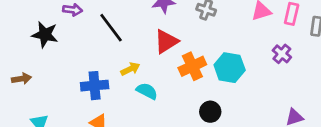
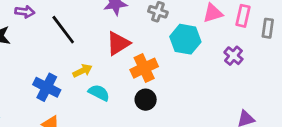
cyan hexagon: (230, 68) -> (185, 39), moved
blue cross: (95, 86) -> (47, 87), turned 32
black circle: (210, 112) -> (146, 100), moved

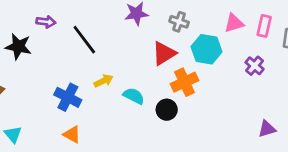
red triangle: (118, 43) -> (164, 53), moved
orange cross: (144, 68) -> (185, 82), moved
cyan semicircle: (99, 93) -> (134, 96), moved

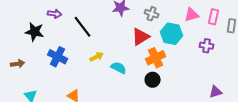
purple cross: (255, 66) -> (207, 46), turned -32
blue cross: (68, 97) -> (58, 57), moved
black circle: (167, 110) -> (153, 80), moved

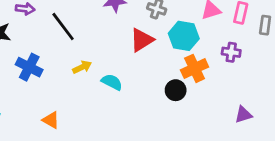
orange cross: (156, 58) -> (195, 68), moved
black circle: (153, 80) -> (176, 90), moved

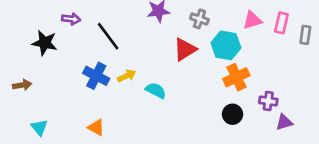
purple cross: (231, 52) -> (268, 101), moved
blue cross: (29, 67) -> (96, 76), moved
black circle: (176, 90) -> (233, 114), moved

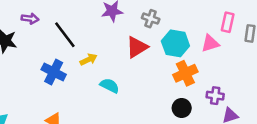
pink triangle: (252, 20) -> (210, 43), moved
yellow arrow: (127, 76) -> (88, 60), moved

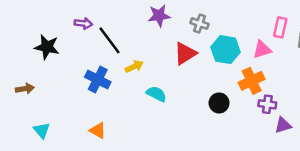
purple arrow: (30, 19) -> (83, 23), moved
orange cross: (185, 73) -> (252, 81), moved
black circle: (182, 108) -> (219, 103), moved

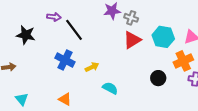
gray cross: (199, 23) -> (131, 18), moved
yellow arrow: (134, 66) -> (92, 67), moved
cyan semicircle: (156, 94) -> (110, 88), moved

